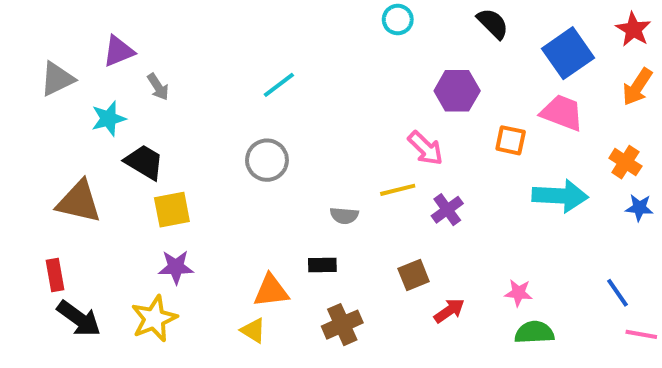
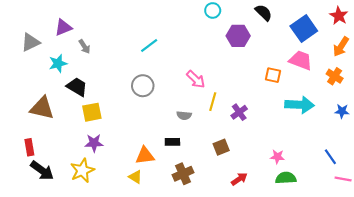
purple hexagon: (457, 91) -> (238, 36), moved
pink arrow: (425, 148) -> (196, 79), moved
orange cross: (625, 162) -> (335, 76), moved
yellow line: (398, 190) -> (213, 102), turned -60
red arrow: (449, 311) -> (239, 179), moved

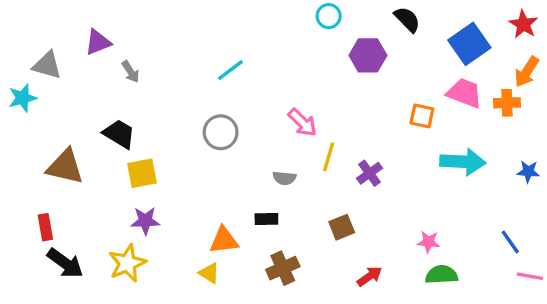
gray triangle: (30, 42) -> (47, 65), turned 42
cyan star: (58, 63) -> (23, 98), moved
orange cross: (335, 76) -> (507, 103), moved, turned -35

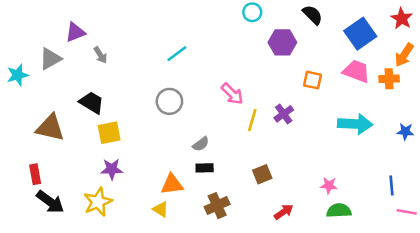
gray triangle: (47, 65) -> (50, 59), moved, turned -45
orange square: (422, 116) -> (313, 80), moved
purple cross: (370, 173) -> (284, 114), moved
gray semicircle: (284, 178) -> (201, 144), moved, turned -42
blue line: (510, 242) -> (392, 185), turned 30

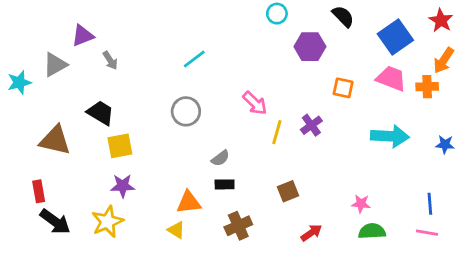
pink line: (407, 212) -> (427, 233), moved

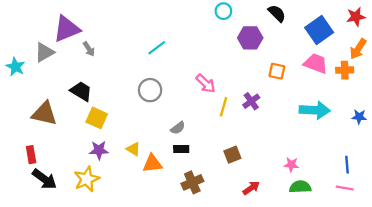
red star: (441, 20) -> (356, 17), turned 30
purple triangle: (83, 36) -> (67, 29), size x1.5
cyan star: (19, 82) -> (15, 67), turned -30
yellow square: (120, 146) -> (97, 118), turned 35
yellow triangle: (176, 230) -> (133, 149), moved

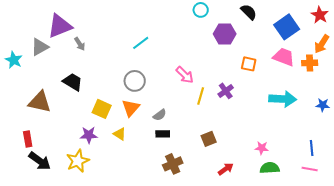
red star: (356, 17) -> (320, 15), turned -30
yellow square: (97, 118) -> (102, 109), moved
orange triangle: (152, 164) -> (131, 108), moved, turned -42

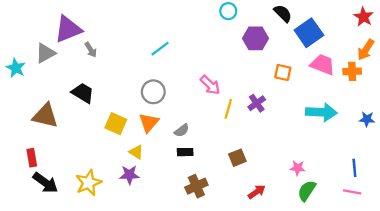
blue square: (287, 27) -> (309, 33), moved
purple star: (89, 135) -> (129, 175), moved
green semicircle: (270, 168) -> (307, 191), turned -54

